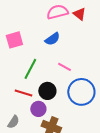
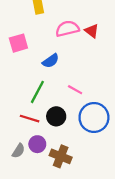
blue semicircle: (52, 39) -> (51, 61), moved
pink square: (14, 40) -> (18, 43), moved
purple circle: (38, 109) -> (37, 144), moved

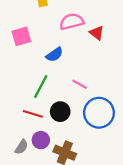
red triangle: (92, 31) -> (97, 33), moved

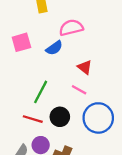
red triangle: (97, 33) -> (85, 67), moved
blue semicircle: (55, 55) -> (54, 48), moved

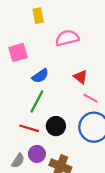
blue semicircle: (54, 48) -> (40, 76), moved
pink line: (79, 90) -> (91, 98), moved

